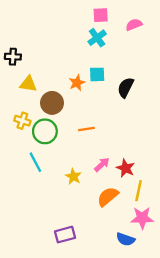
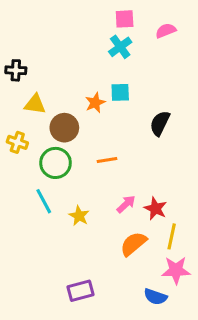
black semicircle: (126, 87) -> (160, 123), moved
yellow cross: (22, 121) -> (17, 142), moved
yellow star: (73, 176) -> (79, 216), moved

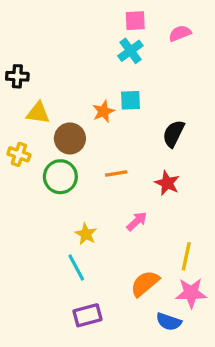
cyan line: (44, 201) -> (76, 268), moved
red star: (155, 209) -> (167, 183), moved
orange semicircle: (133, 244) -> (145, 283), moved

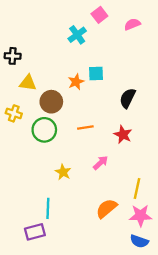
pink square: (135, 21) -> (99, 15), turned -35
cyan cross: (130, 51) -> (77, 35), moved
cyan line: (76, 268) -> (48, 208), moved, turned 30
purple rectangle: (87, 315) -> (35, 232), moved
blue semicircle: (169, 322) -> (139, 241), moved

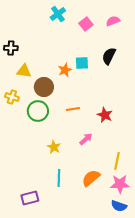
pink square: (99, 15) -> (86, 24), moved
cyan cross: (77, 35) -> (58, 14), moved
black semicircle: (128, 98) -> (109, 56), moved
cyan line: (48, 208) -> (59, 178), moved

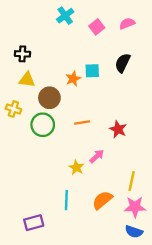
black cross: (11, 48) -> (22, 54), moved
yellow star: (54, 147) -> (76, 168), moved

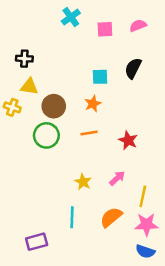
pink square: (97, 27) -> (105, 29), turned 35
orange star: (73, 79) -> (93, 104), moved
yellow cross: (13, 109) -> (12, 107), moved
pink arrow: (97, 156) -> (117, 178), moved

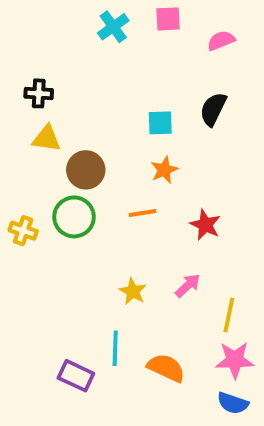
pink square: (105, 29) -> (168, 19), moved
orange star: (93, 104) -> (164, 170), moved
yellow cross: (12, 107) -> (23, 231), moved
orange semicircle: (111, 217) -> (166, 368), moved, turned 65
purple rectangle: (37, 242) -> (76, 376), moved, turned 40

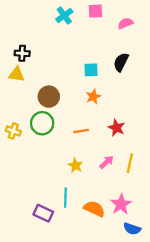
yellow triangle: (47, 139) -> (17, 74), moved
orange line: (143, 213) -> (81, 131), moved
yellow line: (229, 315) -> (130, 163), moved
pink star: (235, 360) -> (121, 204), moved, turned -30

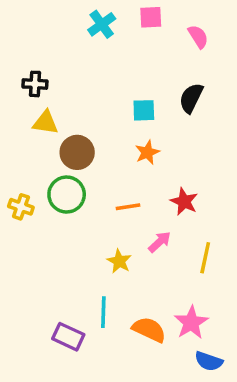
pink semicircle: (125, 23) -> (198, 37), turned 80
yellow triangle: (17, 74) -> (46, 123), moved
pink arrow: (107, 162) -> (160, 242), moved

